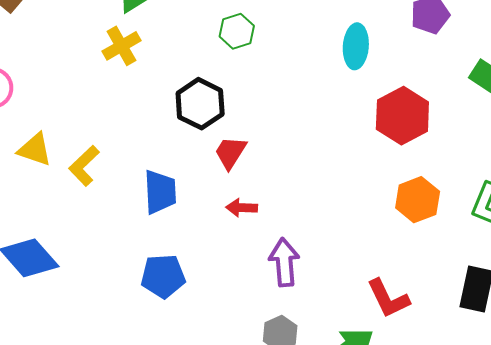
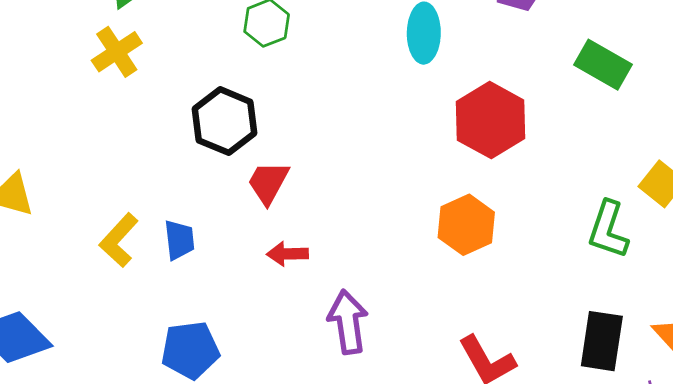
yellow L-shape: (84, 166) -> (119, 240), moved
blue trapezoid: (160, 192) -> (179, 240), size x0.7
orange hexagon: (418, 200) -> (466, 225), moved

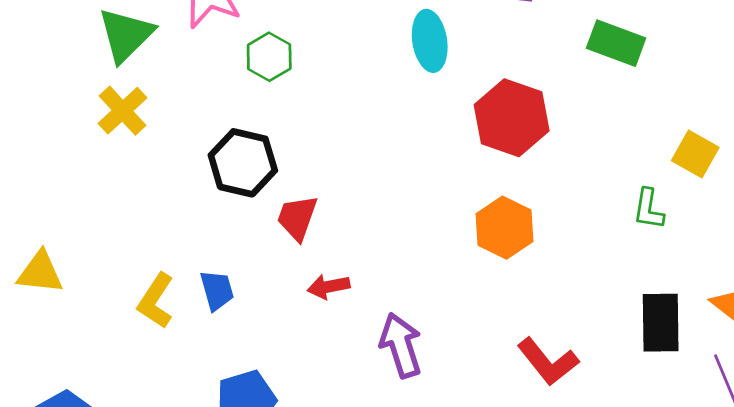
green L-shape: (608, 230) -> (649, 209), size x0.7

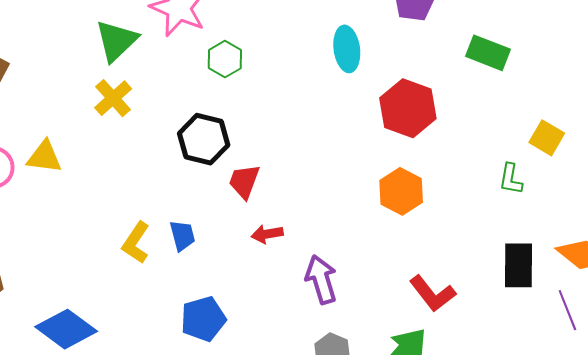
yellow triangle: (40, 273) -> (44, 157), moved

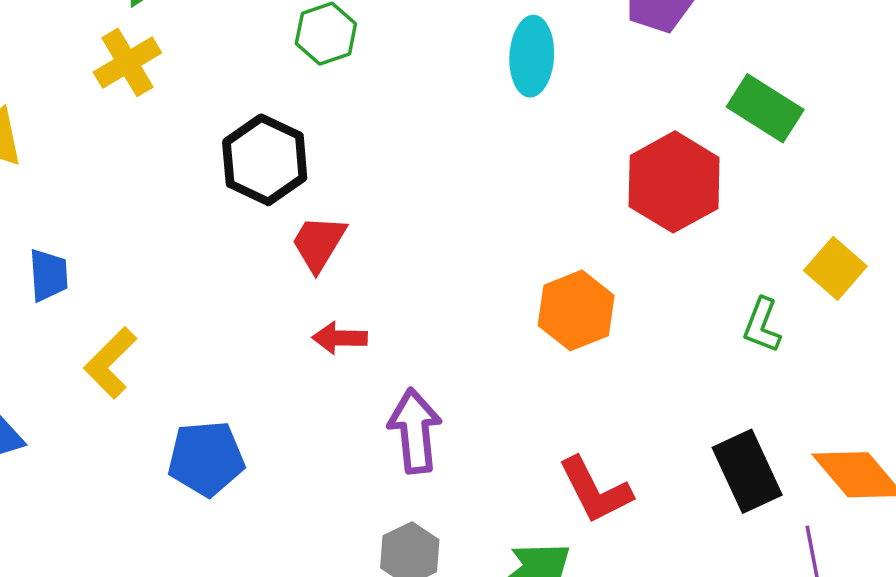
red hexagon: (408, 108) -> (674, 182), moved
blue trapezoid: (182, 236) -> (48, 275), moved
yellow L-shape: (136, 243) -> (110, 363), moved
black rectangle: (518, 265) -> (747, 471), turned -36

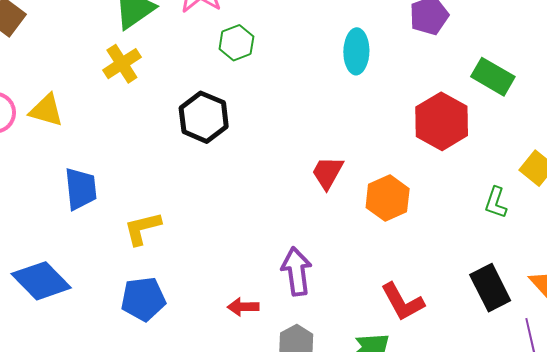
red trapezoid: (319, 243) -> (327, 173), moved
blue trapezoid: (48, 275) -> (81, 189), size x1.4
red arrow: (340, 338) -> (243, 307), moved
yellow L-shape: (110, 363) -> (142, 228), moved, turned 33
blue pentagon: (206, 458) -> (143, 299), moved

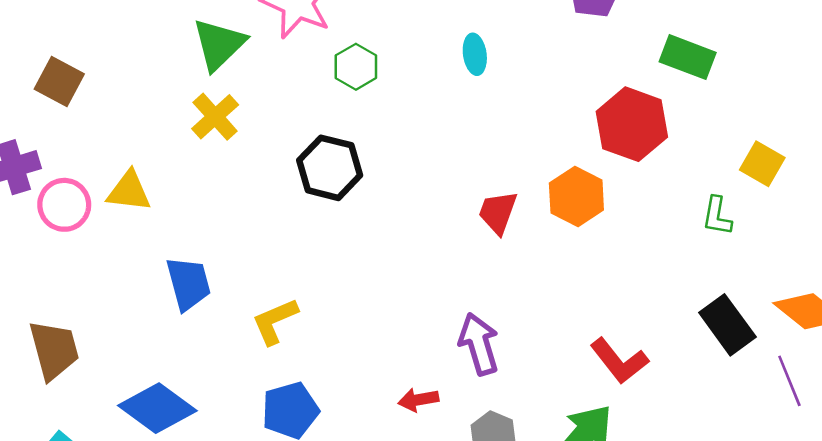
cyan ellipse: (356, 51) -> (475, 54), moved, size x0.7
orange hexagon: (388, 198) -> (576, 196), moved

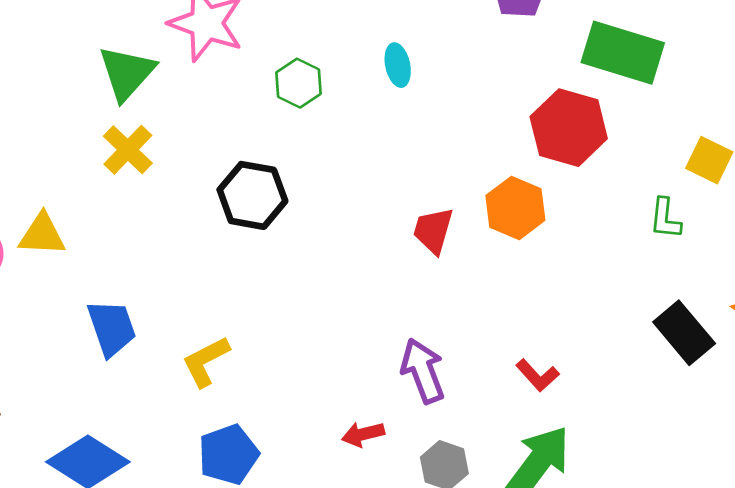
green rectangle: (688, 57) -> (623, 53), size x1.4
green hexagon: (356, 67) -> (299, 83), moved
red L-shape: (619, 361) -> (537, 375), moved, size x0.7

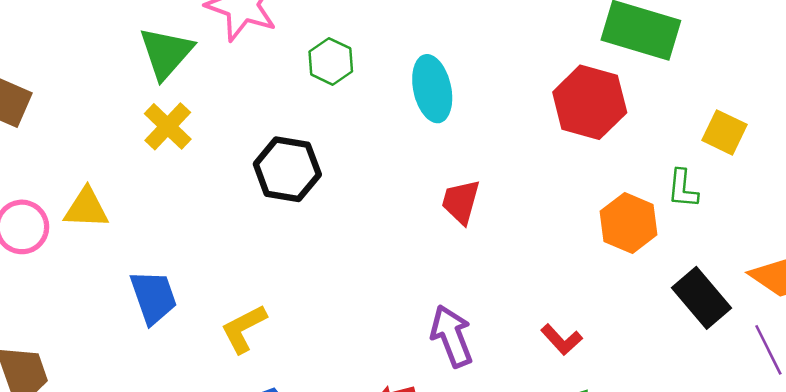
cyan ellipse: (398, 65) -> (432, 89), moved, size x1.6
orange hexagon: (515, 208) -> (629, 223), moved

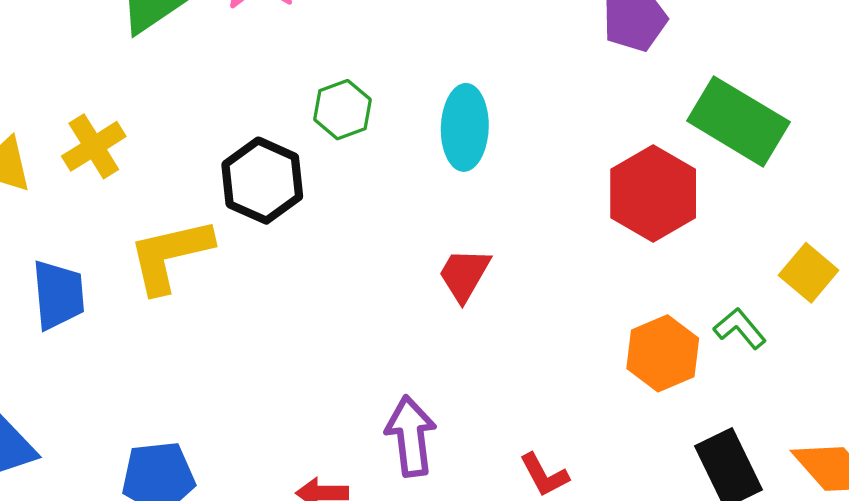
green hexagon: (331, 61) -> (343, 110), moved
yellow cross: (168, 126) -> (94, 146), moved
green L-shape: (683, 189) -> (740, 328), turned 120
yellow L-shape: (244, 329) -> (170, 255), moved, size x1.4

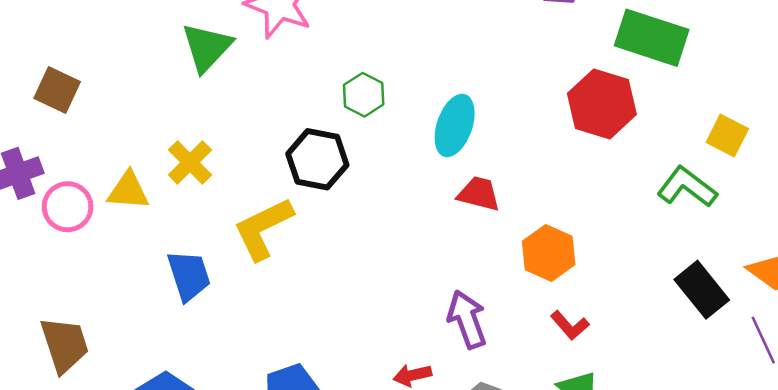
cyan ellipse: (465, 127) -> (455, 125), moved, turned 30
red trapezoid: (464, 275) -> (479, 194), turned 87
green L-shape: (740, 328) -> (687, 187), size x1.5
orange hexagon: (663, 353) -> (549, 253), moved

